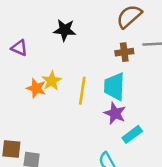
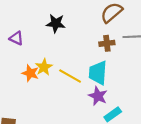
yellow line: (82, 91) -> (70, 76), turned -70

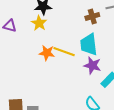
yellow star: (44, 67) -> (39, 23), moved
orange star: (30, 73) -> (47, 53), moved

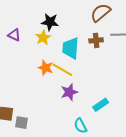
cyan trapezoid: (89, 44) -> (71, 48), moved
purple star: (92, 65) -> (69, 92), moved, turned 30

